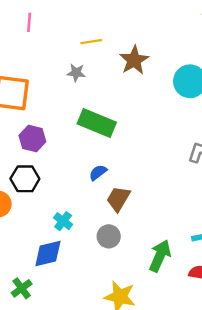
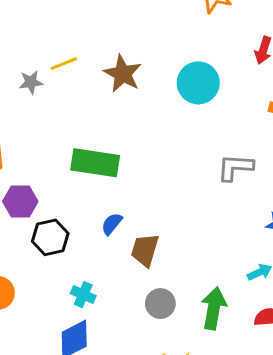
gray star: (76, 73) -> (31, 82), moved
black hexagon: (25, 179) -> (50, 237), moved
gray circle: (109, 236) -> (160, 304), moved

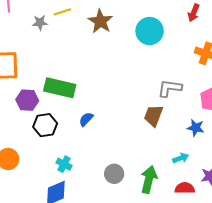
green rectangle: (95, 163) -> (60, 88), moved
brown trapezoid: (145, 250) -> (153, 116), moved

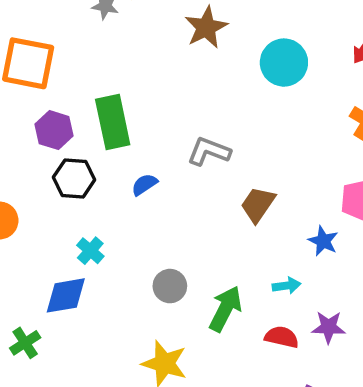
green rectangle: (60, 88) -> (113, 122), turned 52
gray L-shape: (170, 88) -> (209, 151), moved

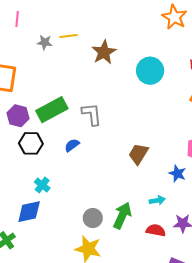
green rectangle: (113, 122) -> (52, 110), turned 76
gray L-shape: (209, 151) -> (92, 114), moved, turned 65
gray circle: (170, 286) -> (93, 218), moved

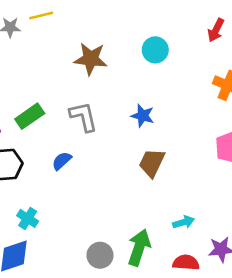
brown star: (104, 52) -> (91, 59), moved, turned -30
cyan circle: (150, 71) -> (155, 50), size x0.7
green rectangle: (52, 110) -> (30, 116), size x0.7
blue star: (177, 173) -> (143, 116), moved

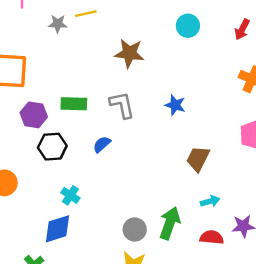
cyan circle: (155, 50) -> (188, 26), moved
green rectangle: (30, 116) -> (74, 104), turned 35
brown trapezoid: (152, 163) -> (198, 159), moved

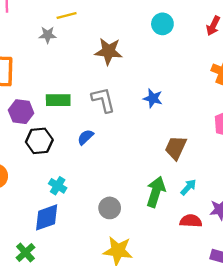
gray star: (58, 24) -> (48, 35), moved
cyan arrow: (210, 201) -> (188, 187), turned -30
green arrow: (170, 223) -> (156, 192), moved
gray circle: (135, 229) -> (110, 208), moved

